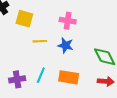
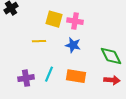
yellow square: (24, 19) -> (54, 19), moved
yellow line: (40, 41) -> (39, 41), moved

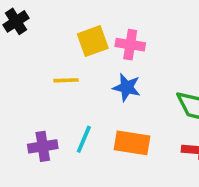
yellow square: (54, 19) -> (93, 41), turned -36

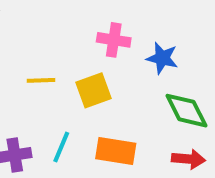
yellow square: (93, 41) -> (94, 90), moved
blue star: (127, 87) -> (162, 58), moved

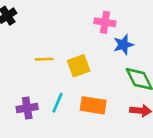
pink cross: (114, 40) -> (105, 22), moved
blue star: (162, 58) -> (123, 45), turned -30

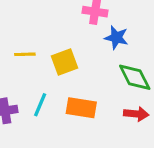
blue star: (123, 45) -> (116, 38), turned 30

